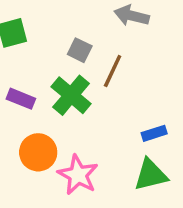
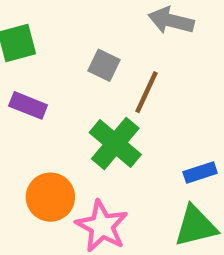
green cross: (71, 95) -> (115, 143), moved
purple rectangle: (21, 99) -> (28, 105), moved

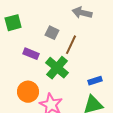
purple rectangle: (28, 105) -> (31, 54), moved

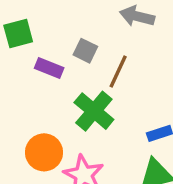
purple rectangle: (31, 54) -> (49, 68), moved

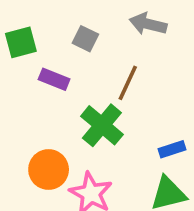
gray square: (85, 51) -> (85, 39), moved

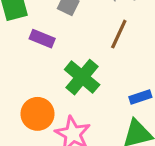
brown line: (128, 83) -> (119, 34), moved

